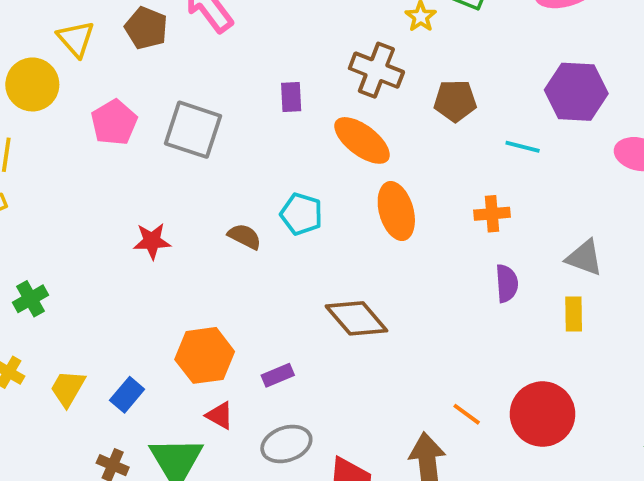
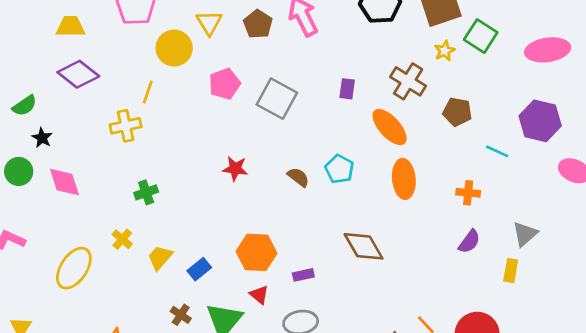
gray triangle: (584, 258) -> (525, 234), turned 48
purple semicircle: (507, 283) -> (469, 242), turned 30

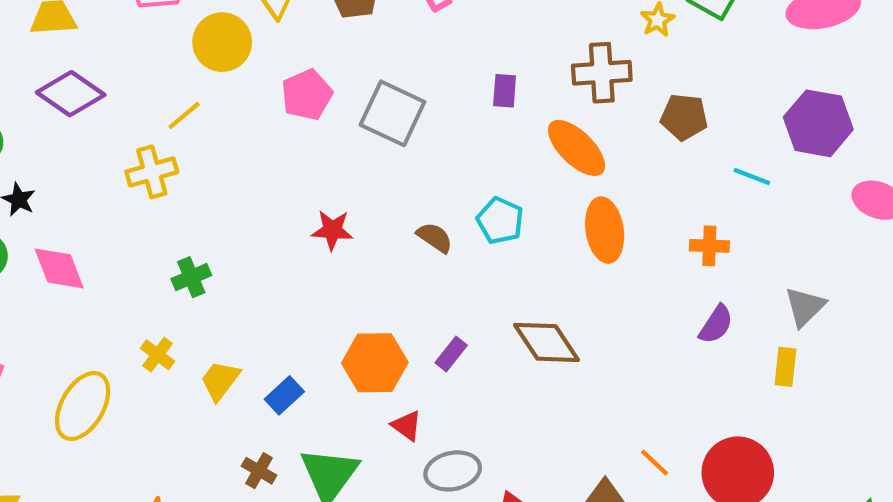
brown cross: (408, 81) -> (602, 73), turned -32
yellow line: (148, 92) -> (184, 116), turned 35
purple rectangle: (303, 275) -> (451, 354), moved, turned -36
red triangle: (259, 295) -> (407, 426), moved

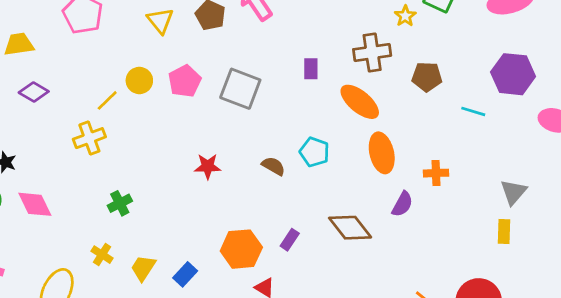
yellow circle: (222, 42) -> (139, 80), moved, size x0.7
purple diamond: (71, 94) -> (34, 92), size x0.7
orange cross: (709, 246) -> (436, 173), moved
purple semicircle: (716, 324) -> (402, 204), moved

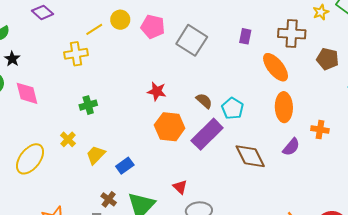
pink pentagon: (185, 81) -> (153, 27), turned 30
cyan pentagon: (314, 152) -> (233, 108), moved
purple rectangle: (290, 240) -> (207, 134), moved, size x2.0
orange hexagon: (241, 249) -> (170, 127), moved

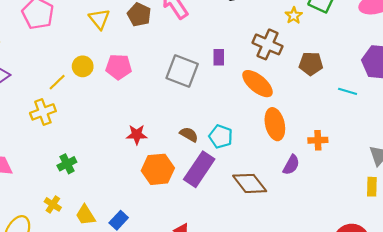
brown cross: (292, 34) -> (267, 44), turned 32
gray square: (192, 40) -> (182, 71), moved
yellow trapezoid: (96, 155) -> (86, 215), turned -65

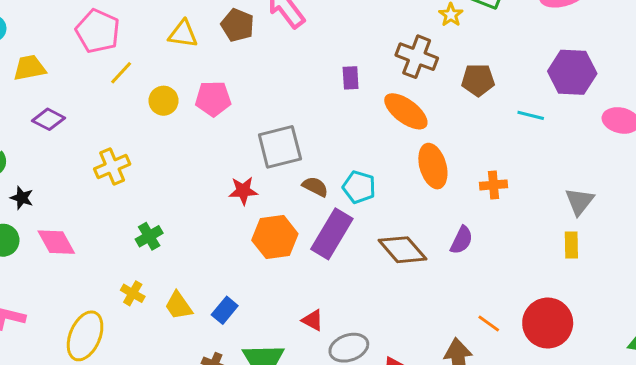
yellow triangle: (99, 19) -> (183, 34), turned -40
gray square: (182, 71) -> (280, 147), moved, turned -32
yellow line: (57, 82) -> (121, 73), moved
purple semicircle: (291, 165) -> (462, 240), moved

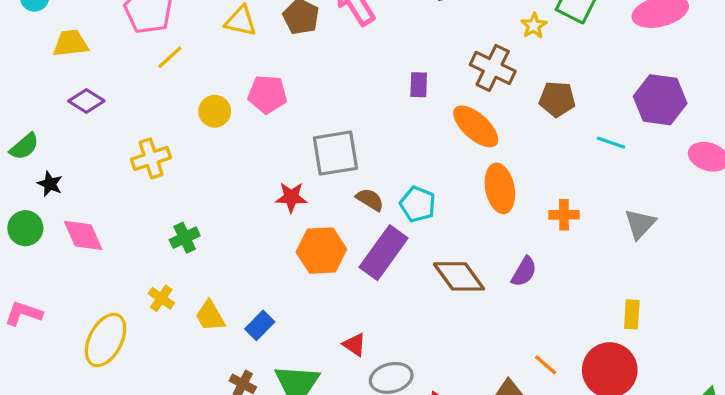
yellow circle: (164, 101) -> (215, 111), moved
gray triangle: (579, 201) -> (640, 224), moved
yellow rectangle: (571, 245) -> (632, 314), moved

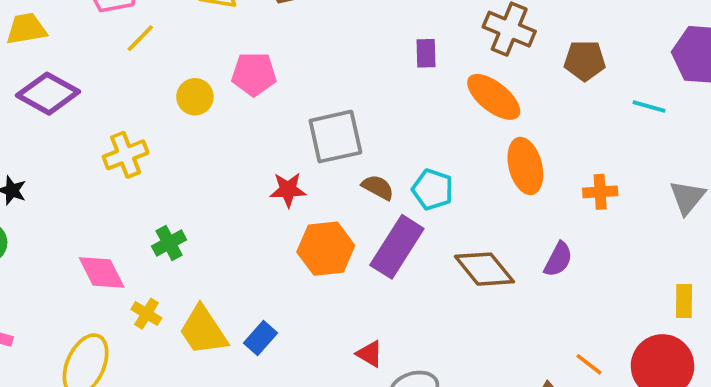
purple diamond: (86, 101) -> (48, 94), size x1.5
pink diamond: (83, 235) -> (102, 273), moved
yellow trapezoid: (210, 316) -> (203, 331), size x1.4

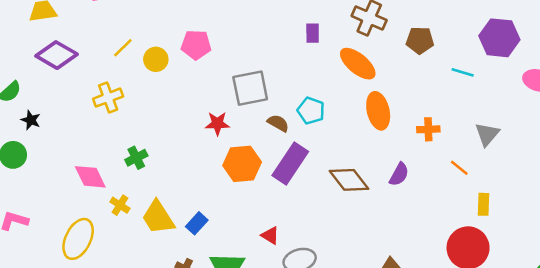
yellow line: (140, 38) -> (123, 48), moved
cyan pentagon: (433, 189) -> (311, 111), moved
orange line: (589, 364) -> (459, 168), moved

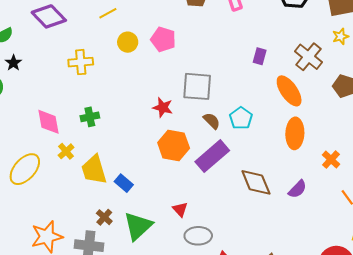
yellow line: (123, 48) -> (108, 13), moved
orange cross: (428, 129) -> (331, 160), turned 30
blue rectangle: (197, 223) -> (124, 183), turned 72

